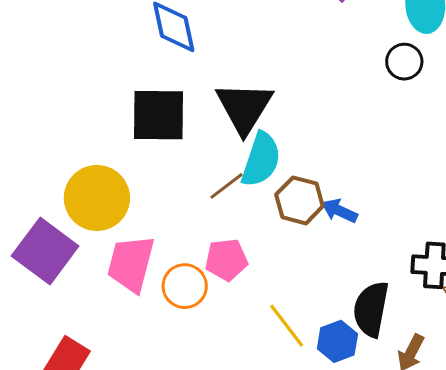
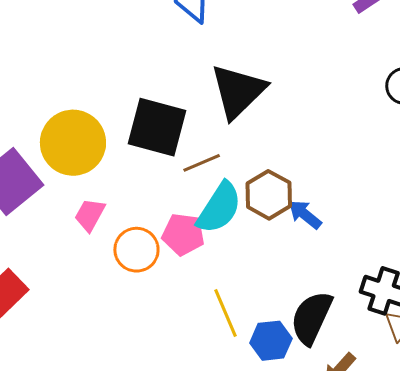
black square: (158, 115) -> (157, 127), moved
cyan semicircle: (261, 160) -> (219, 208), moved
pink trapezoid: (131, 264) -> (90, 215), size x0.6

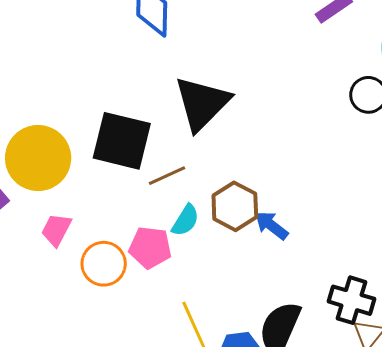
cyan semicircle: (219, 208) -> (185, 220), size x0.6

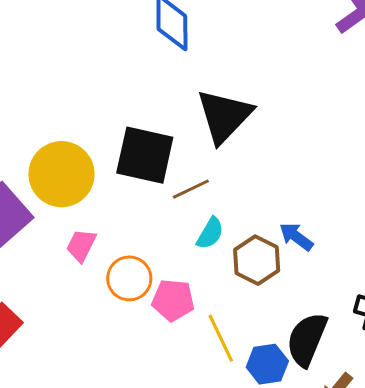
brown hexagon: (235, 206) -> (257, 260), moved
pink pentagon: (150, 247) -> (173, 300), moved

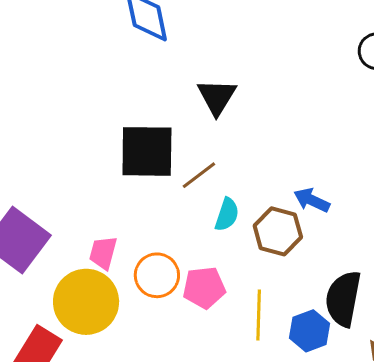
black triangle: (224, 116) -> (217, 97), size x0.7
yellow circle: (62, 174) -> (86, 302), moved
yellow line: (221, 338) -> (259, 315), turned 39

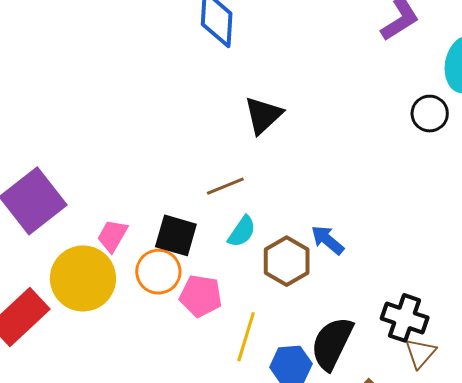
black square: (147, 151) -> (176, 235), moved, size x0.7

